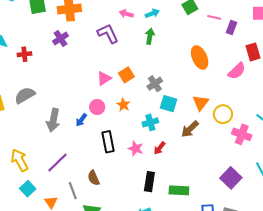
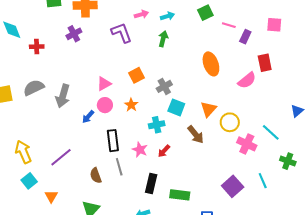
pink arrow: (126, 14) -> (141, 14), turned 144
pink triangle: (104, 78) -> (104, 84), moved
gray arrow: (53, 120) -> (63, 96), moved
brown arrow: (190, 129) -> (196, 134), turned -90
gray line: (73, 191) -> (119, 167), moved

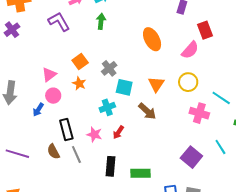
orange star: (131, 105) -> (79, 83), moved
yellow circle: (230, 122) -> (188, 82), moved
purple line: (61, 157) -> (17, 154), turned 65
brown semicircle: (96, 175) -> (53, 152), moved

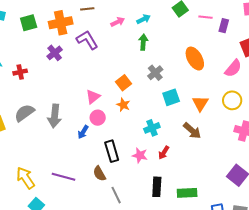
purple L-shape: (59, 22) -> (87, 40), moved
gray cross: (109, 68) -> (155, 73), moved
cyan square: (124, 87) -> (171, 97), moved, turned -30
gray line: (76, 154) -> (116, 195), moved

